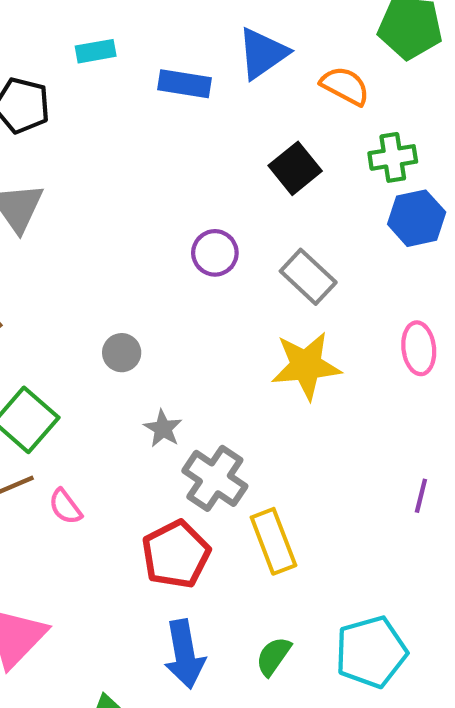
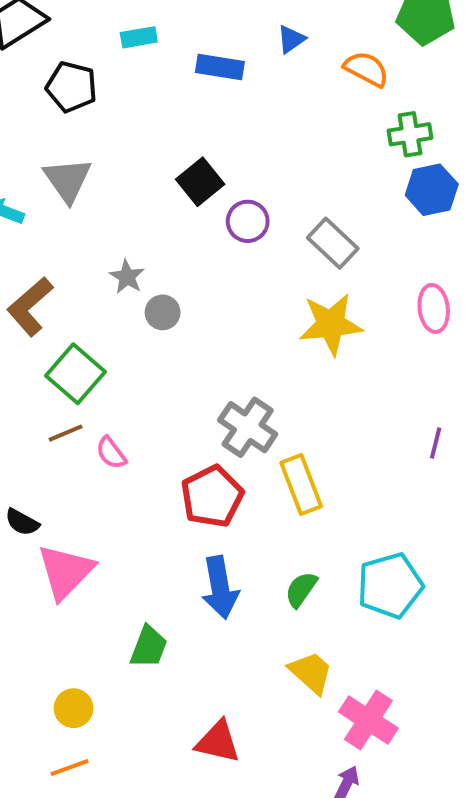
blue triangle: (263, 53) -> (291, 39), size x0.6
black square: (295, 168) -> (200, 182), moved
gray star: (163, 429) -> (127, 277), moved

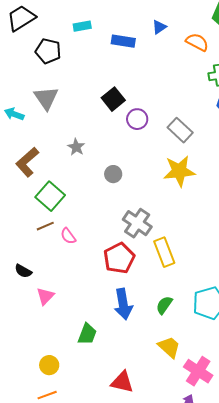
gray circle: (163, 312) -> (113, 174), moved
pink triangle: (66, 572) -> (45, 296), size x0.6

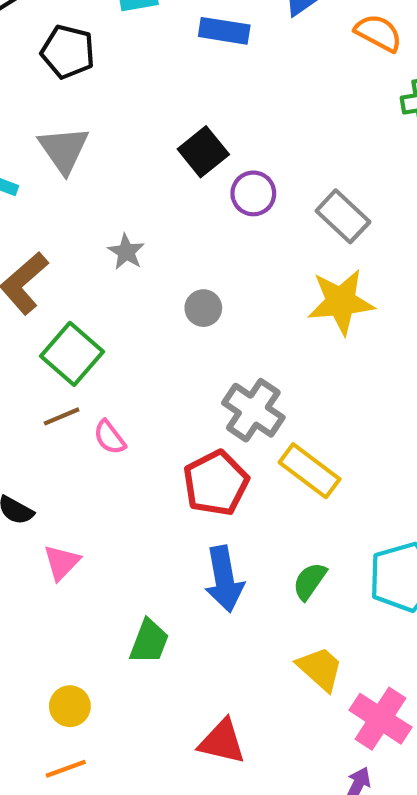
yellow rectangle: (164, 252) -> (310, 471), turned -32

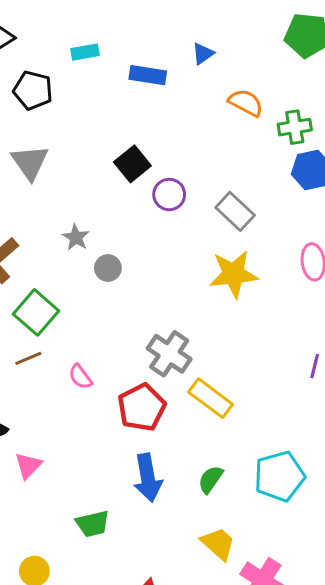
orange semicircle: (378, 33) -> (246, 103), moved
gray circle: (203, 308) -> (108, 268), moved
pink semicircle: (110, 437) -> (80, 377), moved
green trapezoid: (149, 642) -> (93, 524), turned 56

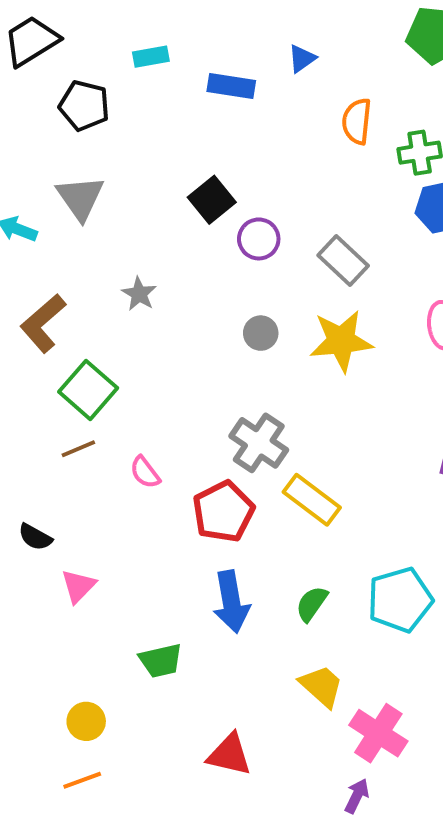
orange semicircle: (246, 103) -> (357, 121), turned -112
gray circle: (108, 268) -> (261, 333), moved

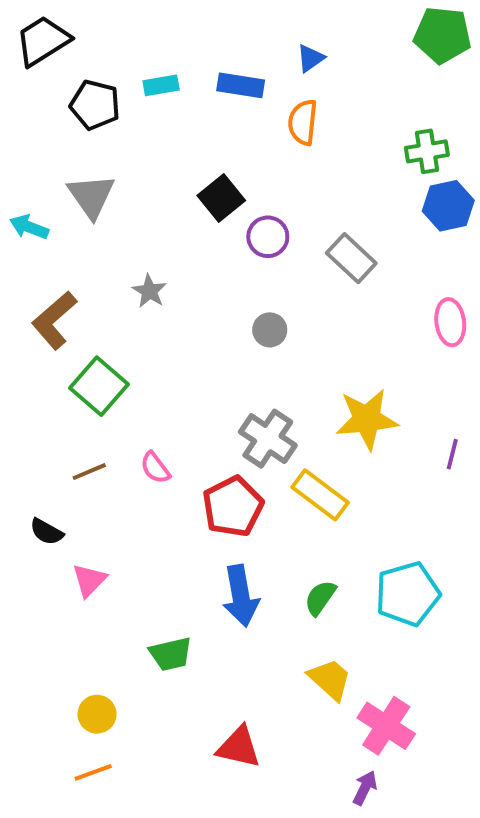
cyan rectangle: (151, 57) -> (161, 85), moved
orange semicircle: (357, 121) -> (303, 122), moved
yellow star: (341, 341) -> (367, 419), moved
brown line: (78, 449) -> (89, 472), moved

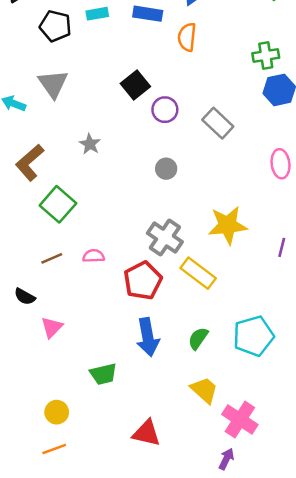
pink semicircle: (155, 468) -> (94, 256), turned 125

